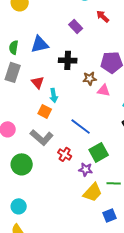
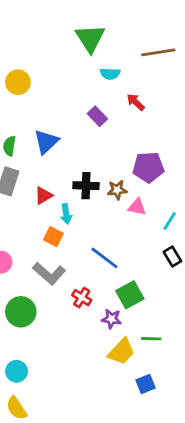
blue triangle: (40, 44) -> (46, 142), turned -30
black cross: (68, 60) -> (86, 186), moved
red triangle: (38, 82) -> (43, 196), turned 40

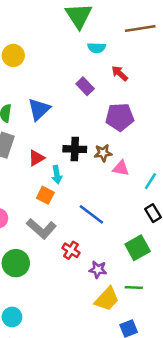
purple pentagon: (148, 167) -> (120, 117), moved
green square: (130, 295) -> (138, 248), moved

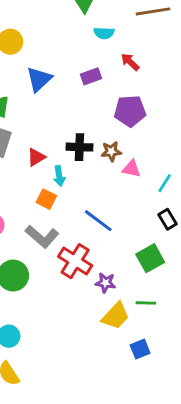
purple rectangle: (85, 86) -> (91, 76), turned -66
blue triangle: (39, 109) -> (39, 79), moved
red cross: (71, 250) -> (75, 261), size x1.6

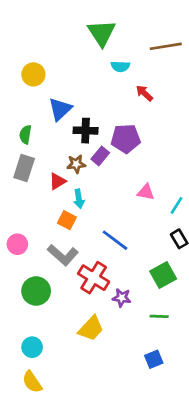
purple rectangle: (91, 76) -> (100, 156), moved, turned -30
purple pentagon: (130, 111) -> (126, 139), moved
black cross: (79, 147) -> (86, 131), moved
brown star: (111, 151) -> (76, 164), moved
yellow trapezoid: (116, 316) -> (91, 328), moved

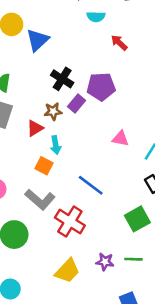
blue triangle: (60, 109) -> (37, 40), moved
black cross: (86, 131) -> (62, 79), turned 30
purple star: (122, 298) -> (105, 262), moved

